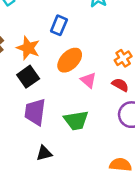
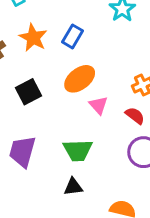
orange star: (28, 48) -> (33, 38), moved
purple trapezoid: (35, 112) -> (22, 152), moved
black triangle: (44, 153) -> (73, 187), moved

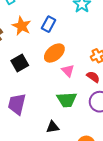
green trapezoid: (78, 150) -> (67, 100), moved

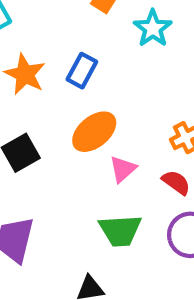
pink triangle: (68, 71) -> (123, 169), turned 32

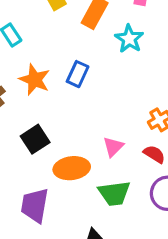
orange ellipse: (94, 132) -> (72, 168), moved, turned 36

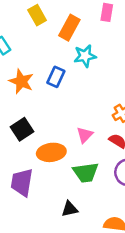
cyan star: (129, 39) -> (85, 56), moved, turned 30

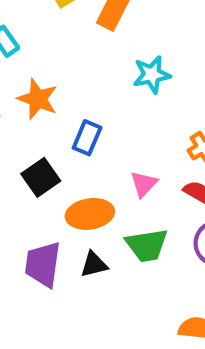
cyan star: (85, 56) -> (152, 75), moved
blue rectangle: (56, 77) -> (87, 138), moved
black triangle: (70, 209) -> (94, 264), moved

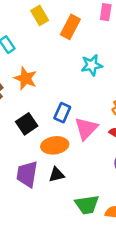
blue rectangle: (87, 138) -> (62, 113), moved
pink triangle: (144, 184) -> (86, 128), size x1.5
green trapezoid: (147, 245) -> (87, 205), moved

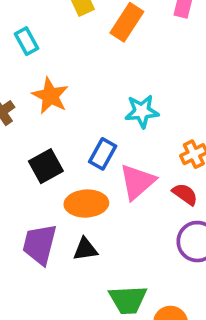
cyan star: (92, 65) -> (142, 111), moved

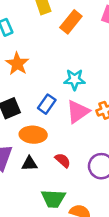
pink triangle: (137, 182) -> (78, 112), moved
red semicircle: (185, 194) -> (63, 160), moved

